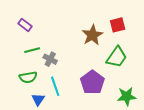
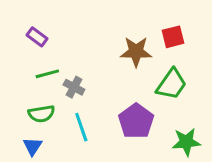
brown star: (92, 35) -> (136, 52), turned 30
blue triangle: (38, 99) -> (33, 146), moved

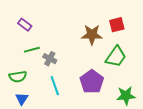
green semicircle: (41, 114) -> (18, 77), moved

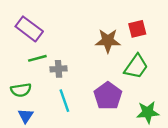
purple rectangle: (25, 25) -> (29, 29), size x1.6
gray cross: (50, 59) -> (59, 69), turned -32

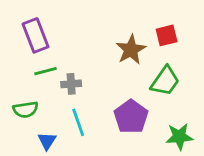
purple rectangle: (29, 29) -> (35, 35), turned 32
brown star: (108, 41) -> (131, 50), turned -30
blue triangle: (26, 116) -> (47, 141), moved

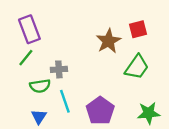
green line: (45, 71) -> (26, 58), moved, turned -36
green semicircle: (26, 110) -> (40, 86), moved
purple pentagon: (131, 117) -> (100, 111), moved

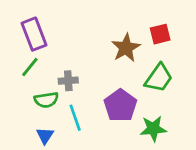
purple pentagon: (100, 111) -> (120, 105), moved
green star: (149, 113) -> (153, 129), moved

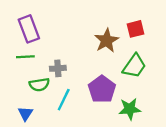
green line: (30, 67) -> (25, 57), turned 48
cyan line: (75, 118) -> (64, 100), turned 45
blue triangle: (45, 136) -> (25, 114), moved

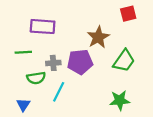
purple rectangle: (29, 29) -> (43, 27), moved, turned -65
red square: (136, 29) -> (128, 14), moved
purple pentagon: (102, 89) -> (80, 62), moved, turned 30

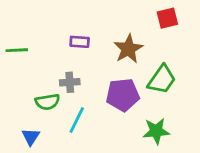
purple rectangle: (43, 27) -> (80, 42), moved, size x0.6
green line: (23, 52) -> (17, 50), moved
purple pentagon: (80, 62) -> (123, 95), moved

